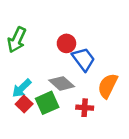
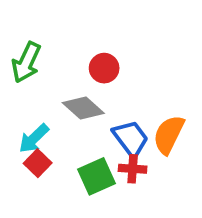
blue trapezoid: (83, 59) -> (131, 138), moved
gray diamond: (62, 83) -> (83, 108), moved
green square: (47, 103) -> (96, 176), moved

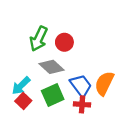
green arrow: (26, 62) -> (39, 39), moved
green square: (96, 176) -> (53, 95), moved

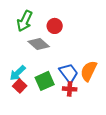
green arrow: (39, 39) -> (25, 21), moved
red circle: (64, 42) -> (55, 26), moved
gray diamond: (52, 67) -> (39, 44), moved

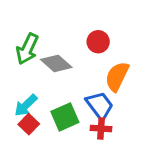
green arrow: (25, 21) -> (27, 49), moved
red circle: (55, 26) -> (98, 42), moved
orange semicircle: (89, 71) -> (117, 76), moved

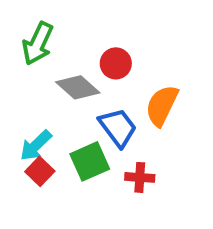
red circle: (98, 42) -> (116, 63), moved
green arrow: (27, 49) -> (38, 43), moved
blue trapezoid: (100, 105) -> (118, 127), moved

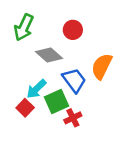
red circle: (116, 63) -> (73, 30), moved
cyan arrow: (36, 145) -> (36, 89), moved
red cross: (140, 177) -> (73, 118), moved, turned -30

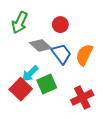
blue trapezoid: (74, 80) -> (61, 54), moved
red square: (25, 108) -> (21, 89), size x1.5
red cross: (73, 118) -> (82, 97), moved, size x1.5

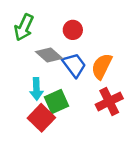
cyan arrow: (30, 74) -> (36, 89), turned -48
red square: (21, 89) -> (41, 118), moved
red cross: (82, 97) -> (109, 101), moved

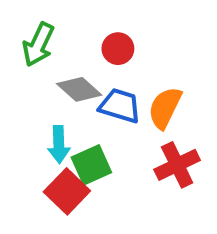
blue trapezoid: (74, 65) -> (120, 106), turned -36

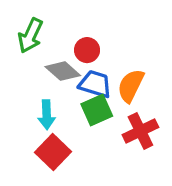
red circle: (118, 49) -> (87, 50), moved
green square: (91, 165) -> (97, 110), moved

